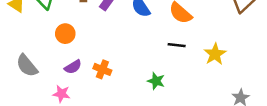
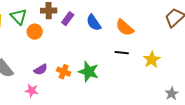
orange circle: (65, 34) -> (35, 32), moved
green star: (156, 81) -> (89, 72), moved, size x1.5

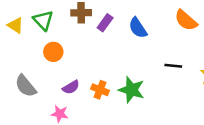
orange semicircle: (125, 28) -> (186, 20), moved
orange circle: (35, 32) -> (53, 52), moved

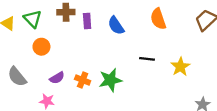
orange semicircle: (186, 20) -> (158, 19), turned 30
purple rectangle: (105, 23) -> (87, 21), turned -40
green star: (132, 90) -> (110, 80), turned -30

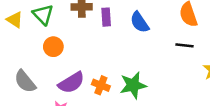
black line: (147, 59) -> (185, 45), moved
purple semicircle: (57, 78) -> (71, 83), size x1.5

